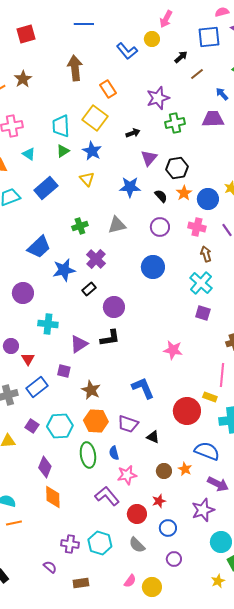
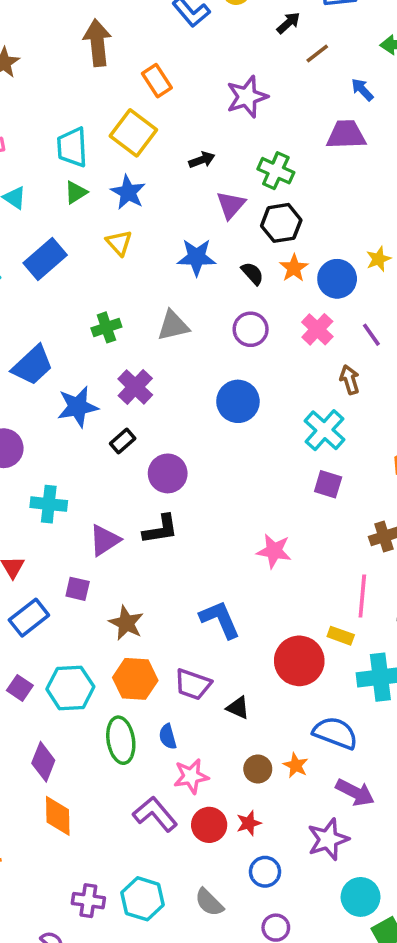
green cross: (175, 123) -> (276, 171), moved, turned 36
pink cross: (197, 227) -> (317, 329), turned 30
brown arrow: (206, 254) -> (350, 380), moved
red circle: (137, 514) -> (209, 825), moved

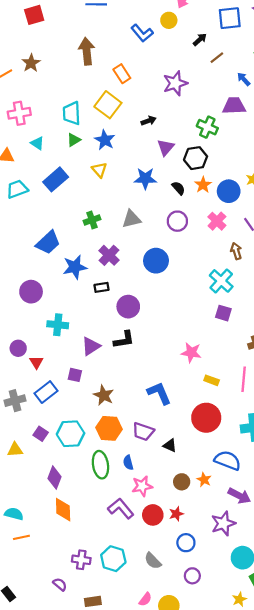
green cross: (276, 171) -> (207, 127), moved
blue circle: (238, 401) -> (156, 261), moved
black rectangle: (123, 441) -> (102, 287), turned 32
yellow rectangle: (341, 636) -> (212, 380), moved

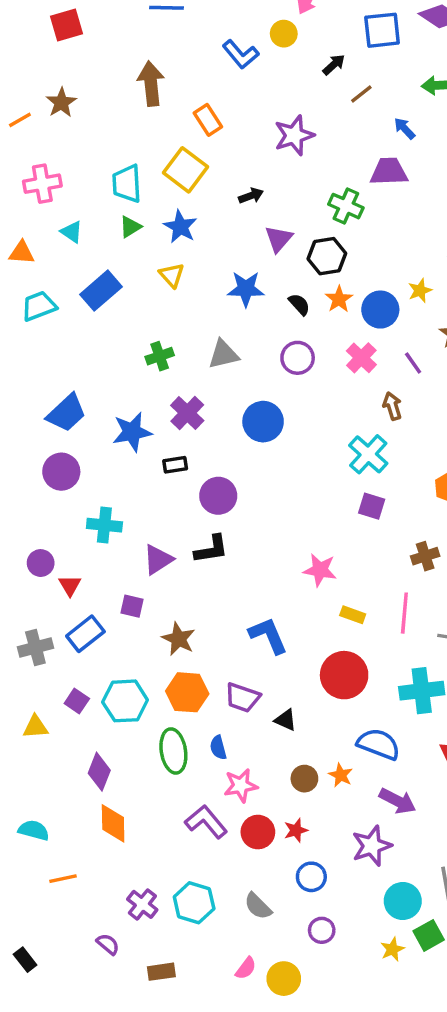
blue trapezoid: (48, 243) -> (66, 413), moved
orange line: (21, 537) -> (63, 879), moved
purple cross: (81, 560) -> (142, 904), turned 30
yellow star: (239, 599) -> (392, 949), moved

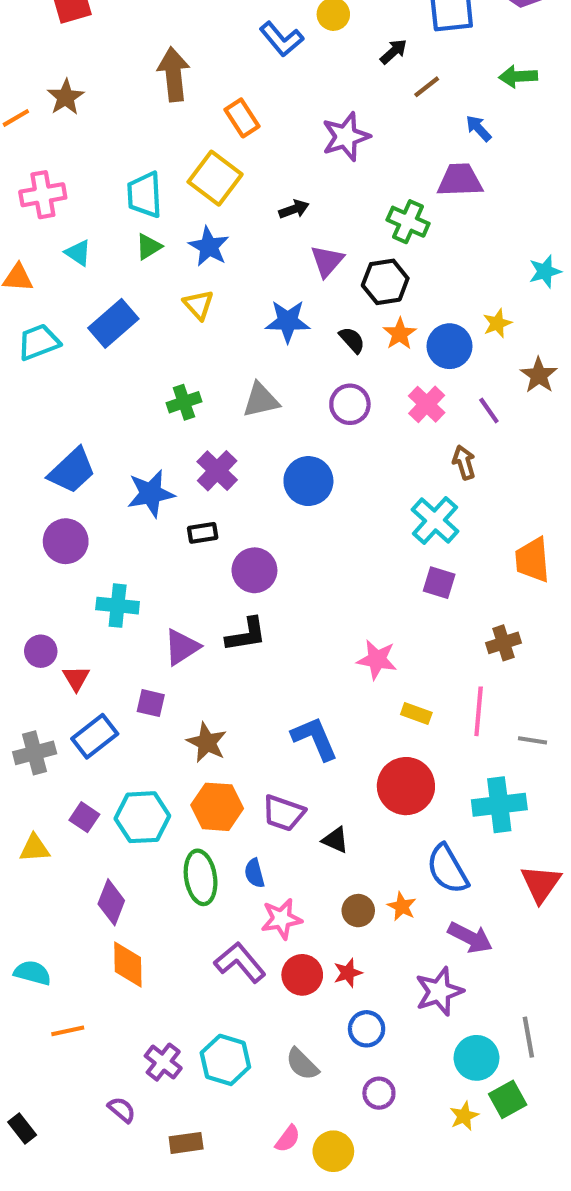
blue semicircle: (379, 744) -> (447, 869), turned -141

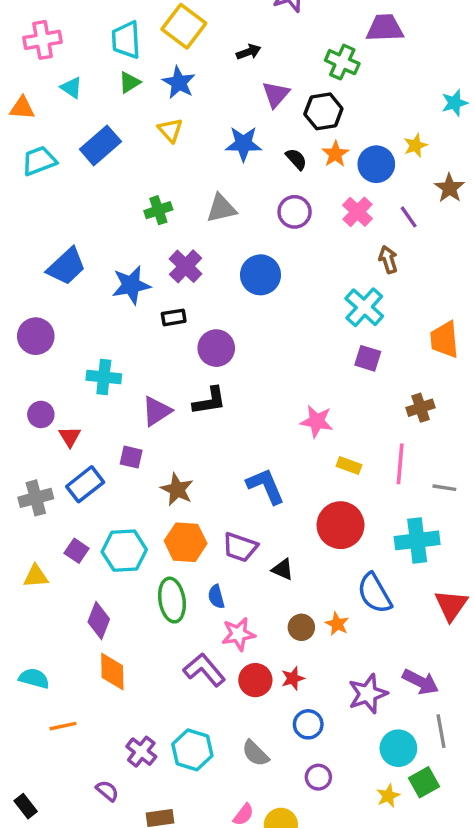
purple circle: (66, 541) -> (36, 336), moved
purple arrow: (470, 938) -> (421, 682), moved

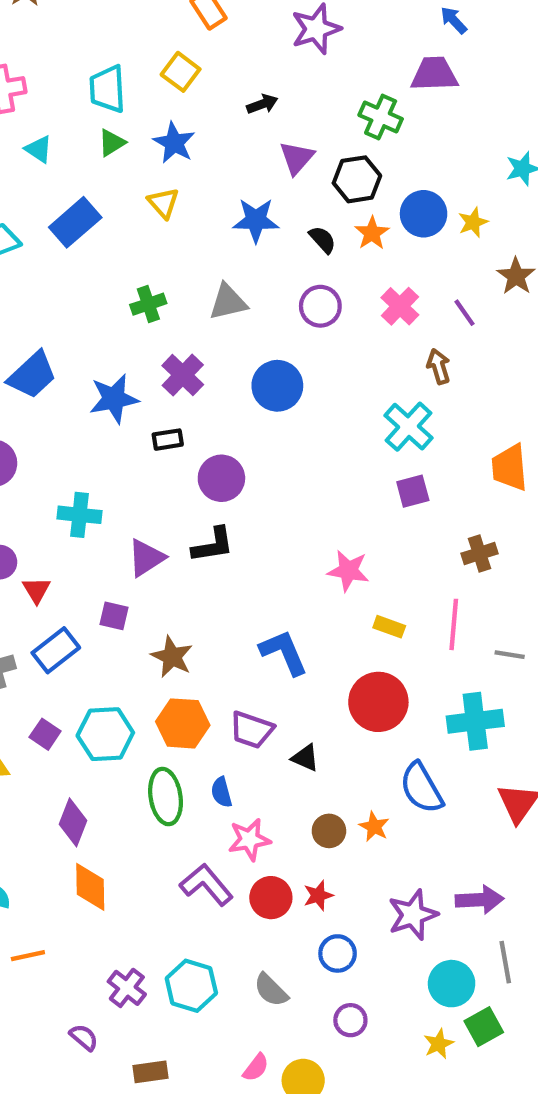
yellow square: (184, 26) -> (181, 72), size x0.7
blue circle: (376, 164) -> (424, 214), moved
purple square: (368, 358) -> (413, 491), turned -32
purple arrow: (421, 682) -> (479, 900), turned -30

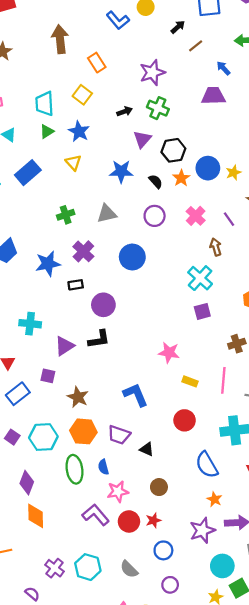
green cross: (381, 117) -> (158, 108), moved
red circle: (378, 702) -> (185, 420), size x0.7
orange star: (374, 827) -> (215, 499), moved

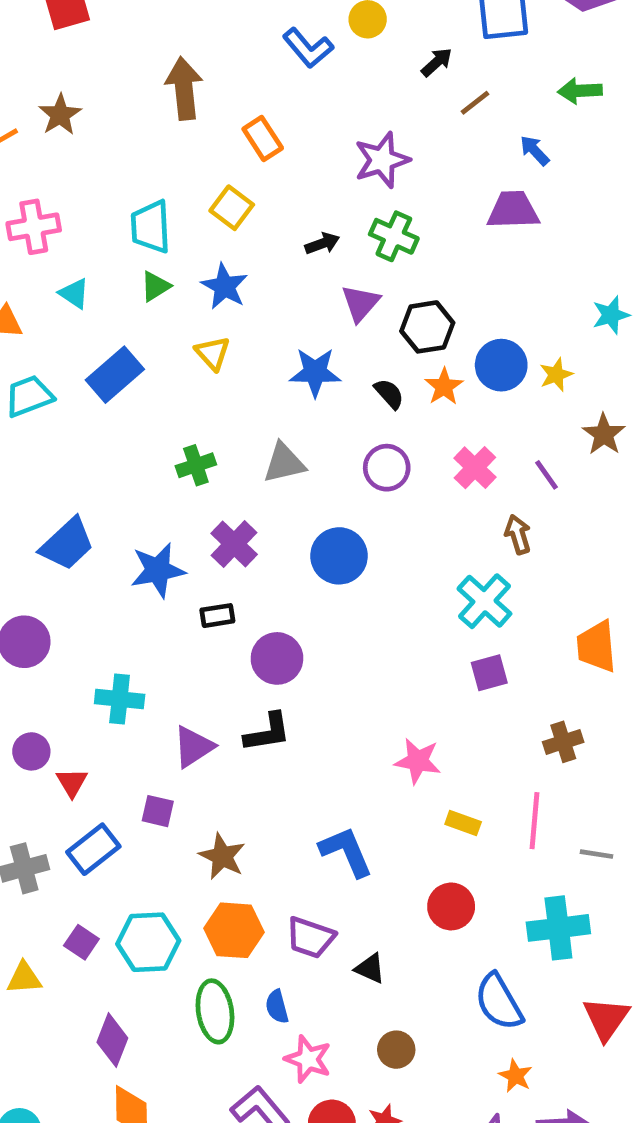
pink star: (118, 491) -> (308, 1059), turned 30

